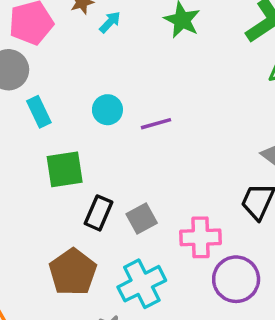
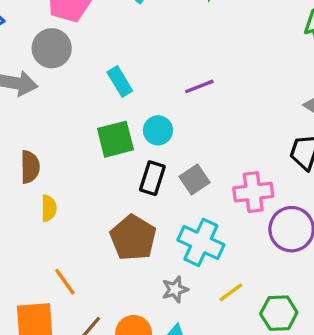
cyan circle: (107, 110) -> (158, 130), moved
cyan rectangle: (39, 112) -> (120, 82), moved
cyan cross: (142, 284) -> (201, 242), turned -33

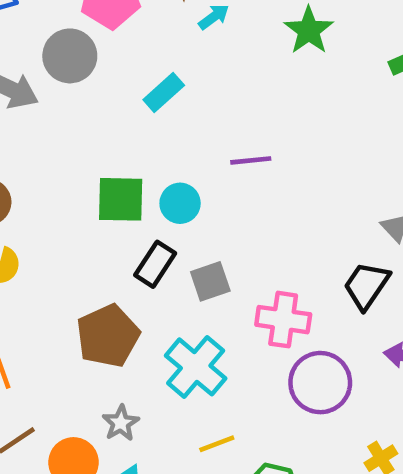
cyan rectangle: (120, 82) -> (164, 93), moved, turned 64
gray star: (175, 289) -> (121, 423), moved, turned -30

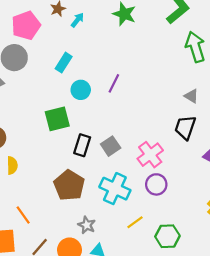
purple line: (251, 160) -> (114, 83), turned -42
cyan circle: (180, 203) -> (81, 90), moved
pink cross: (283, 320) -> (150, 155), turned -30
purple circle: (320, 383) -> (156, 184), moved, size x0.7

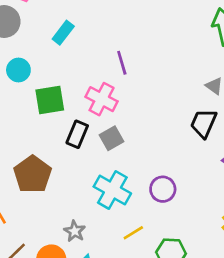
purple line: (114, 83) -> (122, 63), turned -48
cyan circle: (81, 90) -> (18, 70), moved
pink cross: (150, 155) -> (102, 99), moved, turned -30
brown pentagon: (69, 185) -> (33, 174), moved

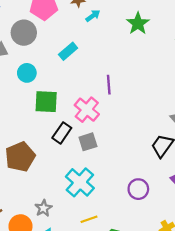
purple circle: (163, 189) -> (138, 189), moved

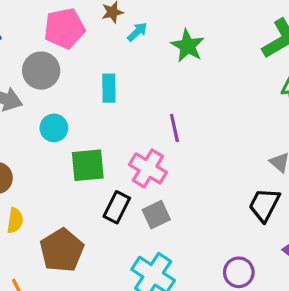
green star: (138, 23) -> (188, 46), moved
cyan rectangle: (68, 51) -> (109, 88), turned -42

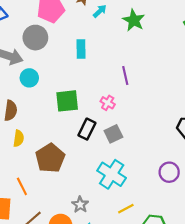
cyan circle: (54, 128) -> (29, 78), moved
pink cross: (148, 168) -> (108, 103), size x0.6

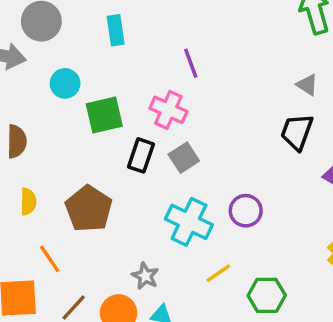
cyan circle: (29, 78) -> (65, 83), moved
pink cross: (108, 103) -> (168, 110), size x1.5
yellow semicircle: (19, 138) -> (28, 202), moved
purple circle: (169, 172) -> (246, 211), moved

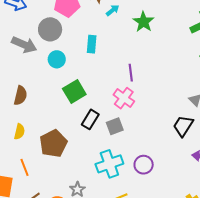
cyan circle: (65, 83) -> (57, 59), moved
pink cross: (168, 110) -> (124, 98), moved
green square: (104, 115) -> (74, 91), turned -30
cyan cross: (189, 222) -> (109, 164), turned 32

